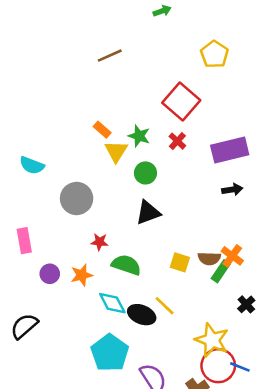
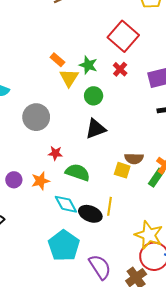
brown semicircle: (209, 258) -> (134, 159), moved
yellow line: (165, 306) -> (109, 206), turned 54

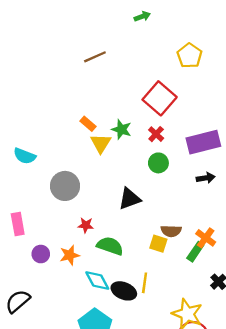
green circle: (94, 96) -> (158, 163), moved

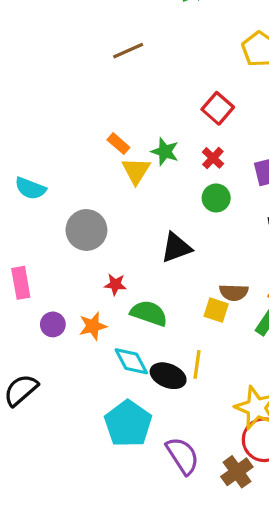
red square: (160, 98) -> (218, 108), size x0.7

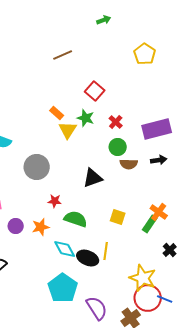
red square: (218, 108) -> (95, 91), moved
brown semicircle: (234, 292) -> (129, 164), moved

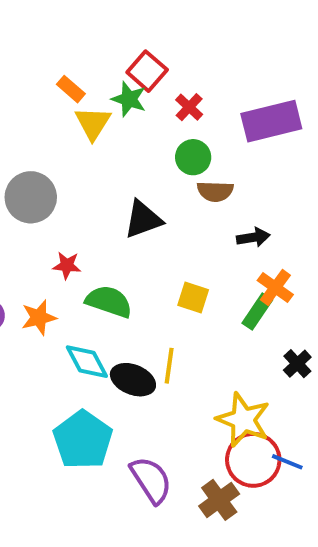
red square: (95, 91) -> (147, 71), moved
black arrow: (159, 160) -> (253, 237), moved

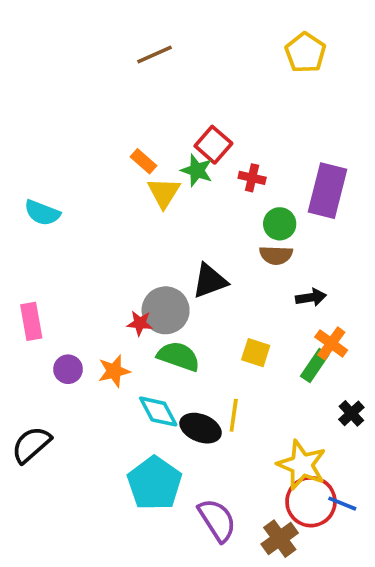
red cross: (189, 107) -> (252, 178), turned -30
purple rectangle: (271, 121) -> (328, 191), turned -62
green circle: (193, 157) -> (280, 224), moved
gray circle: (31, 197) -> (166, 310), moved

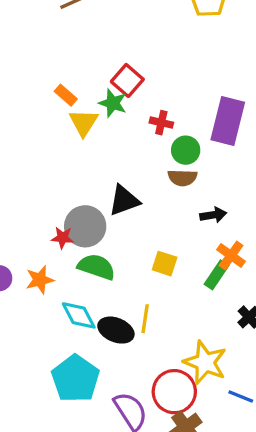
red cross: (252, 178) -> (161, 123), moved
red circle: (311, 502) -> (174, 392), moved

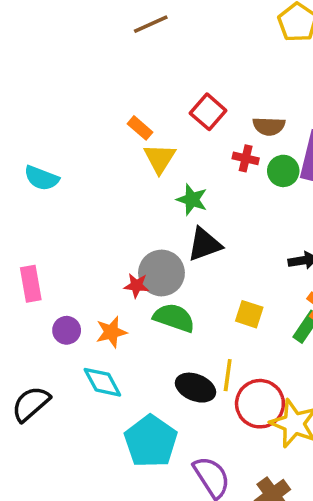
green star: (113, 103) -> (192, 200), moved
green circle: (186, 150) -> (283, 171), moved
brown semicircle: (182, 178) -> (269, 126), moved
cyan diamond: (79, 315) -> (102, 382), moved
red circle: (174, 392) -> (260, 404), moved

